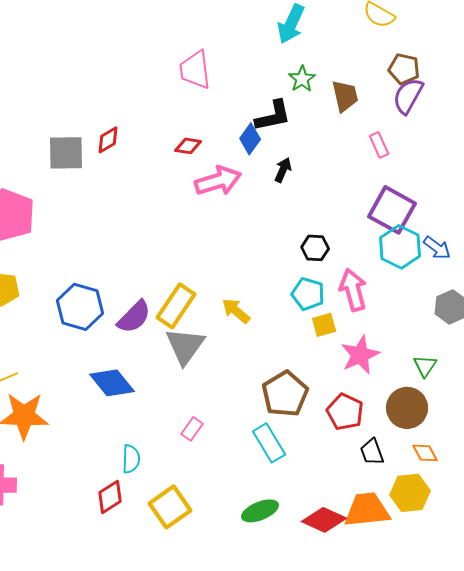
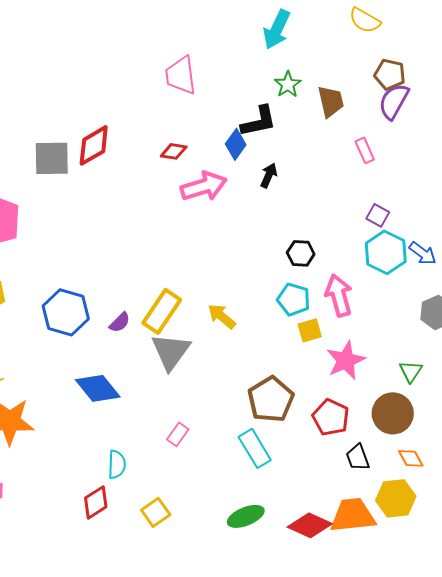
red diamond: (108, 140) -> (94, 145), size x1.5
purple square: (392, 210) -> (378, 215), size x0.5
purple semicircle: (134, 317) -> (120, 322), size x0.6
yellow square: (170, 507) -> (156, 512), size x0.7

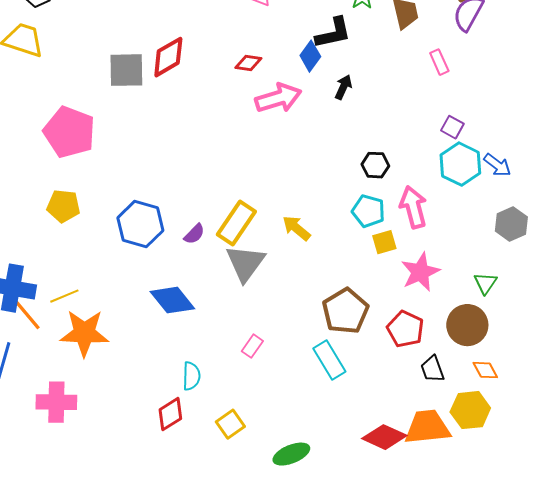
green ellipse: (246, 516) -> (291, 454), moved

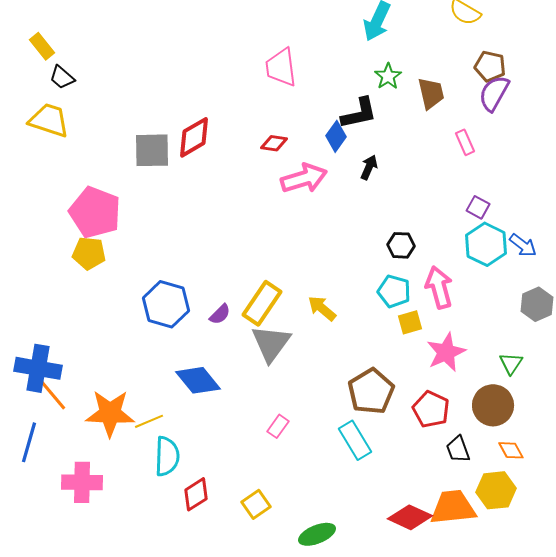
yellow pentagon: (63, 206) -> (89, 253), moved
yellow line: (64, 296) -> (149, 421), moved
cyan semicircle: (191, 376) -> (167, 456), moved, size x1.4

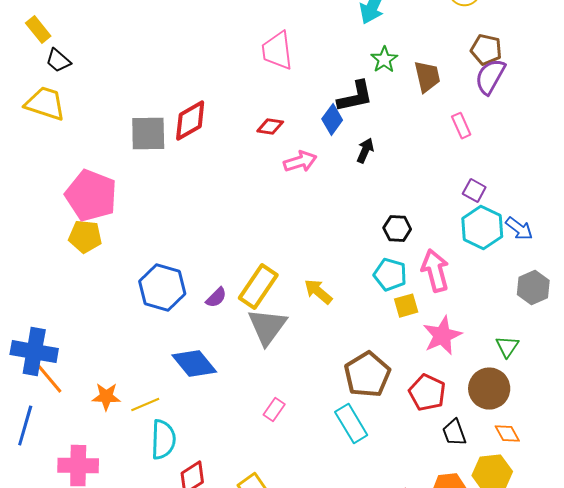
pink arrow: (304, 178) -> (300, 162), size x0.7
orange star: (110, 413) -> (106, 397), size x0.6

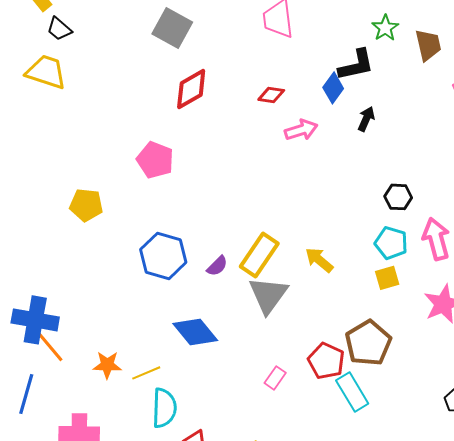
gray square: (148, 134) -> (172, 28), moved, turned 30
pink pentagon: (91, 196) -> (155, 160), moved, size x0.7
yellow square: (406, 306) -> (387, 278), moved
red pentagon: (427, 393) -> (326, 361), moved

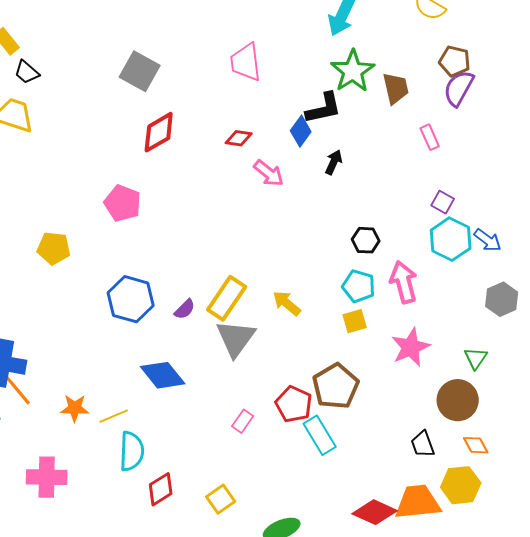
green star: (385, 28) -> (353, 71), size x1.6
pink arrow: (301, 130) -> (269, 173), turned 56

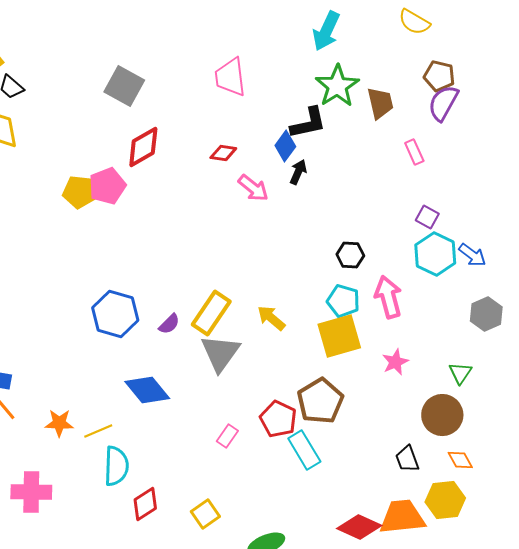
black arrow: (334, 162) -> (298, 172), moved
pink pentagon: (123, 203) -> (107, 186), moved, turned 30
yellow pentagon: (54, 248) -> (79, 192), moved
yellow square: (355, 321) -> (339, 336), size x1.8
pink star: (411, 347) -> (395, 362), size x0.7

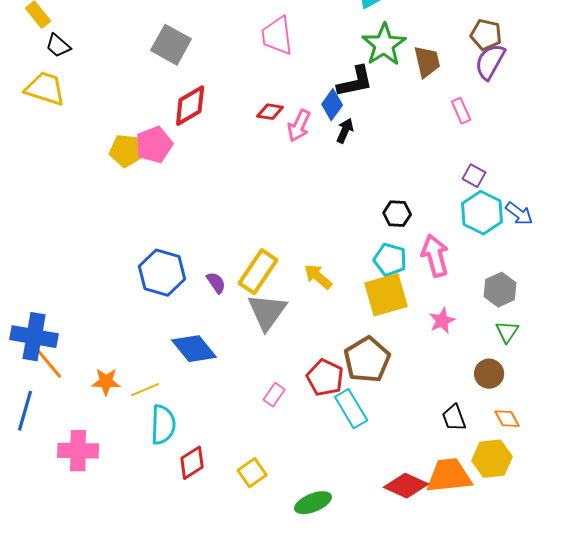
pink arrow: (253, 188) -> (299, 126), moved, turned 76
gray hexagon: (486, 314) -> (500, 290), moved
purple semicircle: (169, 324) -> (216, 283), turned -80
brown circle: (442, 415) -> (489, 374), size x0.7

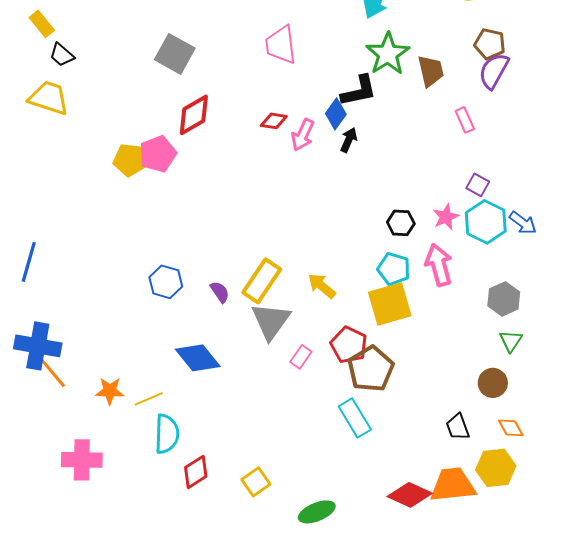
blue hexagon: (162, 273) -> (166, 282), size x0.7
pink star: (442, 321) -> (446, 217), moved
red pentagon: (325, 378) -> (349, 345), moved
pink rectangle: (274, 395) -> (301, 357), moved
blue line: (25, 411) -> (29, 262), moved

